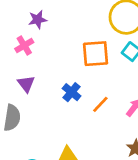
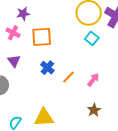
pink cross: (24, 46) -> (13, 33), turned -32
orange square: (96, 54) -> (42, 37), moved

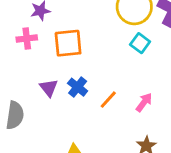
pink cross: (13, 33) -> (27, 38), turned -32
purple triangle: (14, 61) -> (49, 88), moved

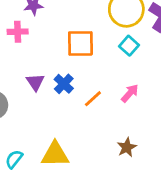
orange square: (68, 43) -> (80, 43), moved
pink arrow: (144, 102) -> (130, 93), moved

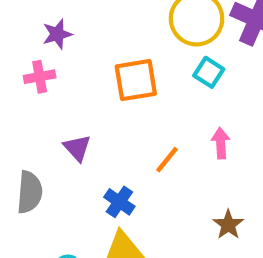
blue cross: (64, 84) -> (119, 202), moved
pink arrow: (130, 93) -> (221, 143), turned -36

